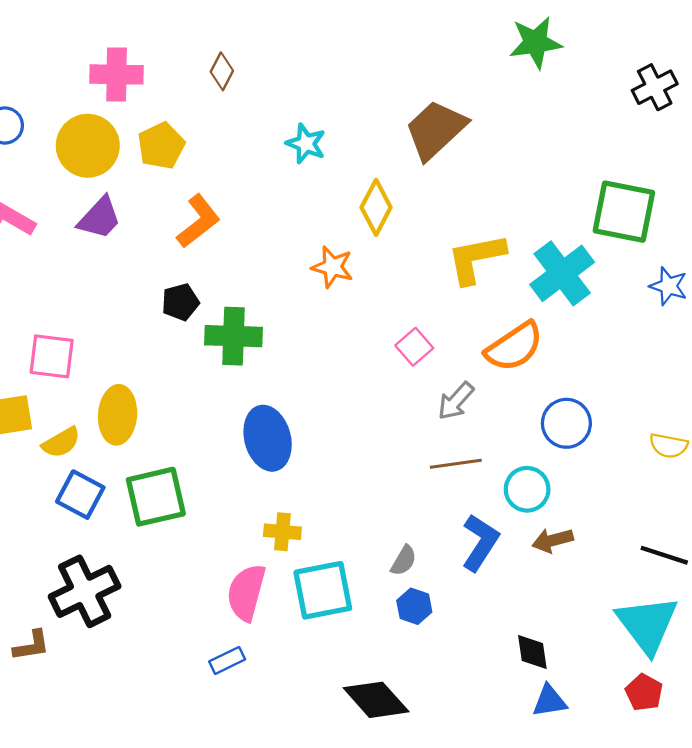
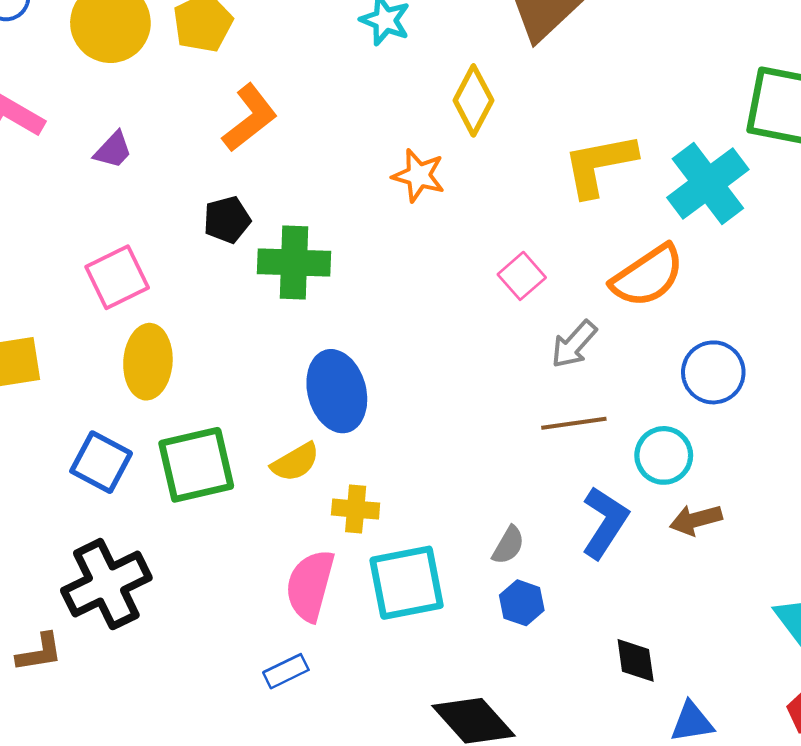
purple trapezoid: (99, 218) -> (113, 150), moved, size x0.7
pink square: (52, 356) -> (117, 277), moved, turned -33
yellow semicircle: (61, 442) -> (295, 462), moved
black diamond: (532, 652) -> (636, 660), moved

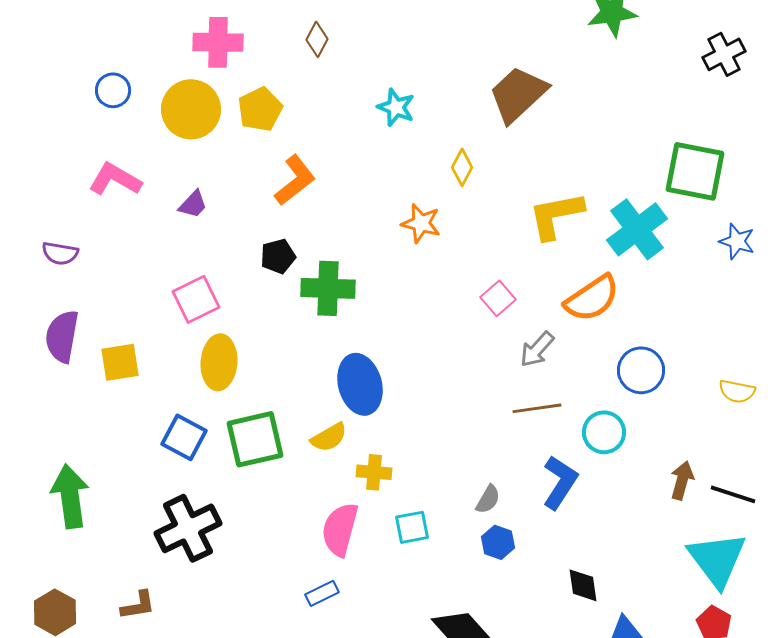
yellow diamond: (473, 100) -> (462, 167), size x0.7
brown arrow: (696, 520) -> (682, 480), moved, turned 120
cyan square: (407, 583) -> (412, 527), size x0.6
brown L-shape: (39, 652) -> (138, 605), moved

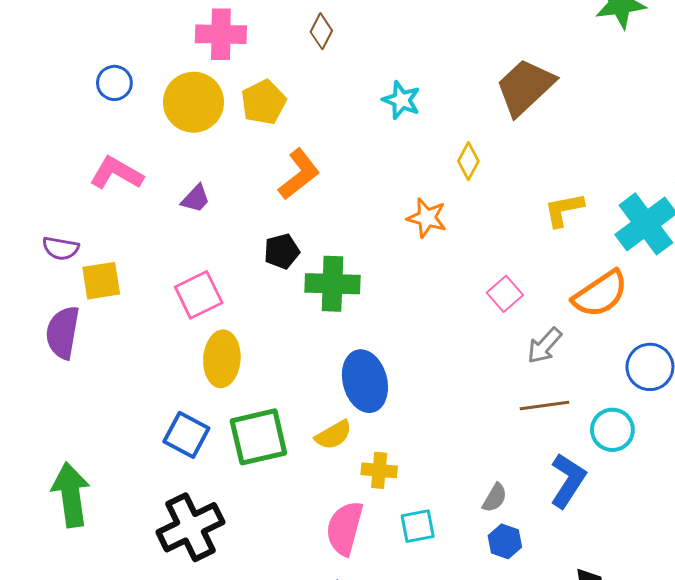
yellow L-shape: (556, 215) -> (564, 210), size x0.7
yellow square: (120, 362) -> (101, 281), moved

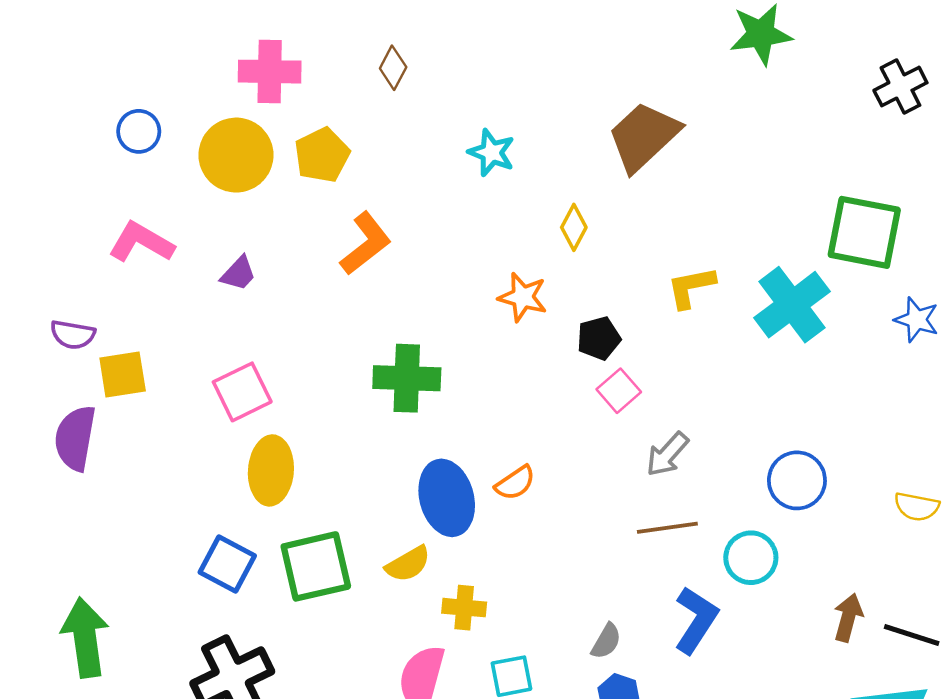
black pentagon: (282, 251) -> (599, 338), moved
orange semicircle: (600, 294) -> (515, 483), moved, size x0.6

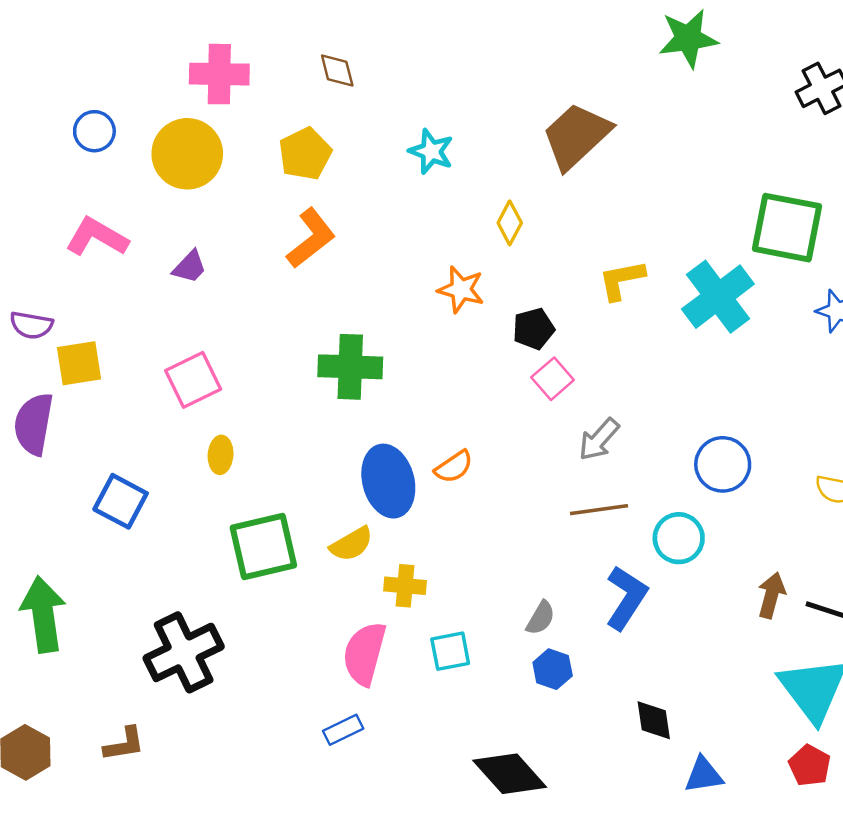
brown diamond: (393, 68) -> (337, 71), turned -42
yellow pentagon: (322, 155) -> (305, 154), moved
yellow ellipse: (271, 470) -> (221, 455), size x0.6
blue square: (227, 564) -> (121, 501), moved

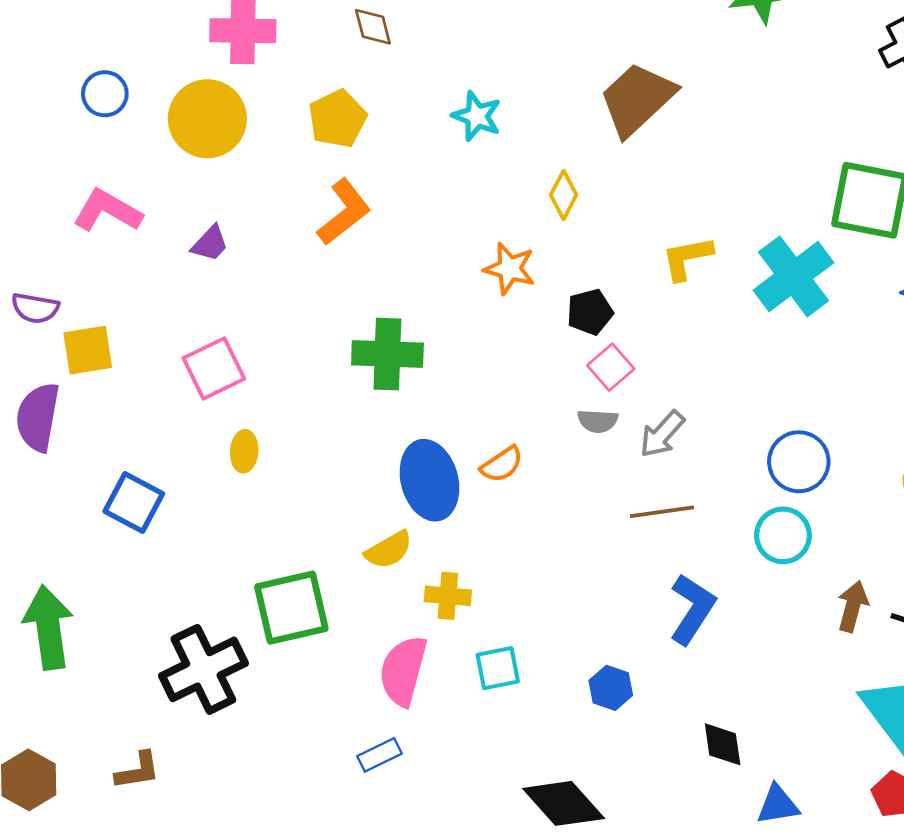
cyan circle: (679, 538) -> (783, 535), moved
green square: (263, 547) -> (291, 608), moved
gray semicircle: (541, 618) -> (598, 421), moved, turned 63

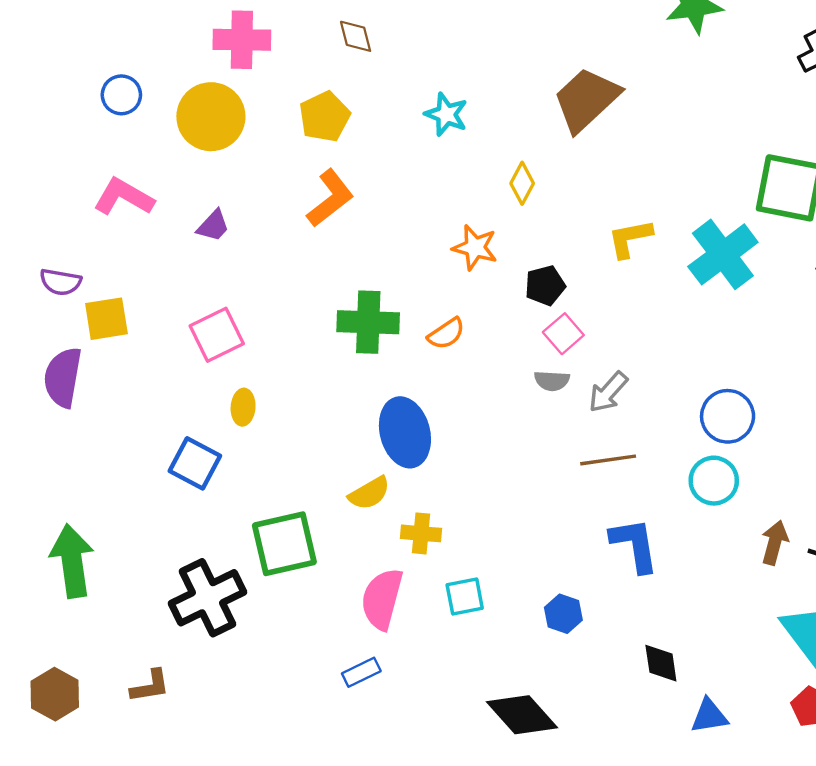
orange semicircle: (502, 464) -> (446, 334), moved
blue square: (134, 503) -> (195, 463), moved
blue L-shape: (692, 609) -> (635, 545), turned -42

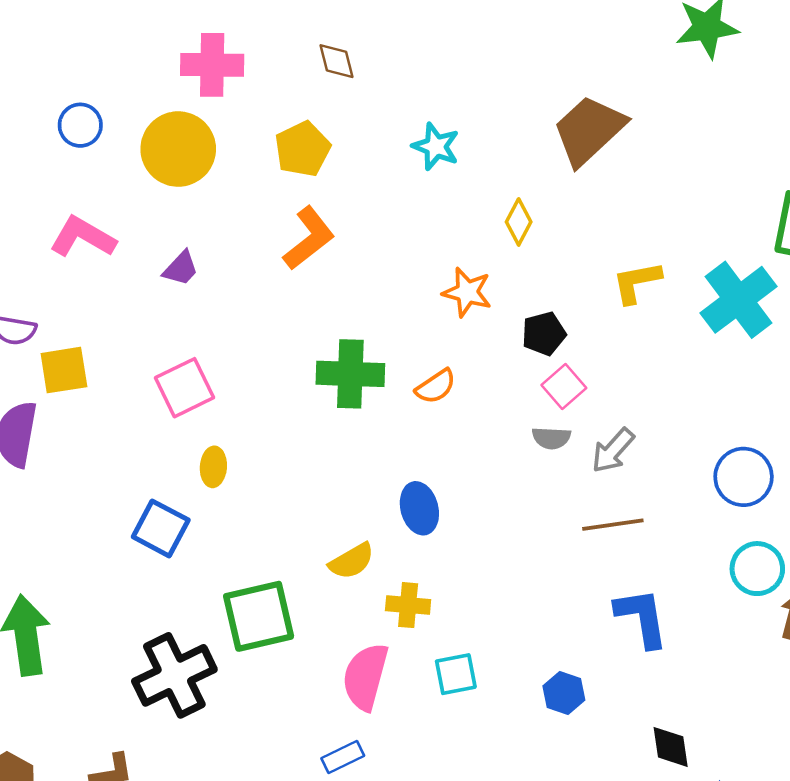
blue ellipse: (405, 432) -> (419, 508), moved, size x0.7
cyan circle: (714, 481) -> (757, 569), moved

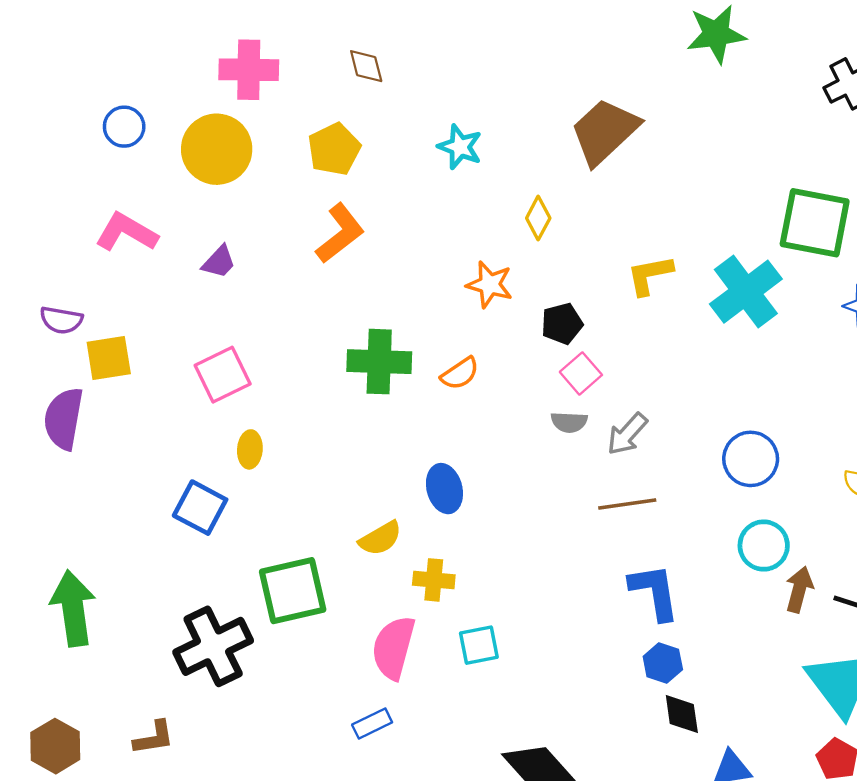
blue hexagon: (564, 693) -> (663, 663), moved

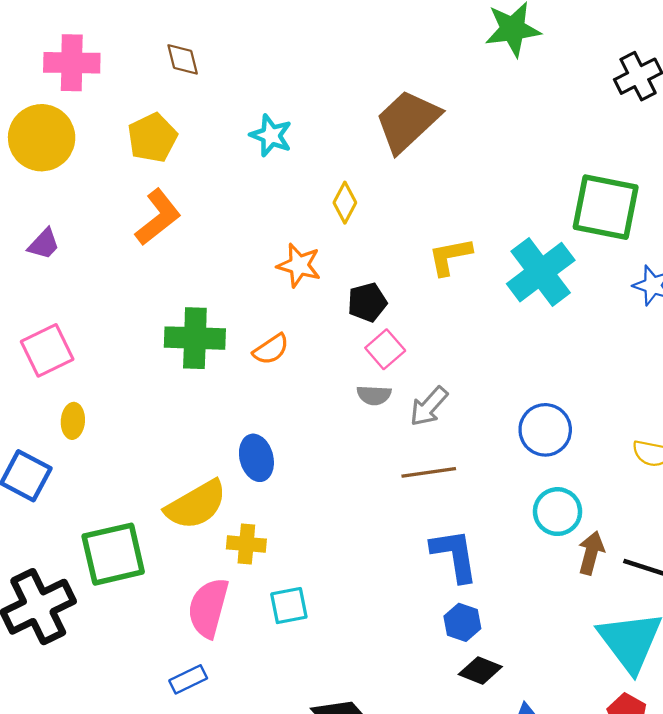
yellow semicircle: (380, 538) -> (196, 505), size x1.5
black diamond: (682, 714) -> (480, 670), turned -60

